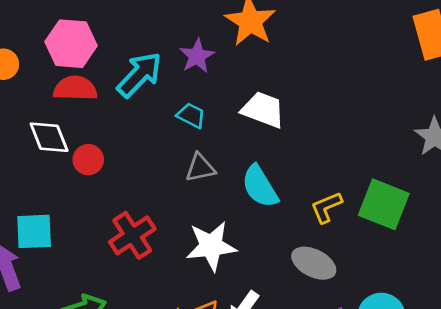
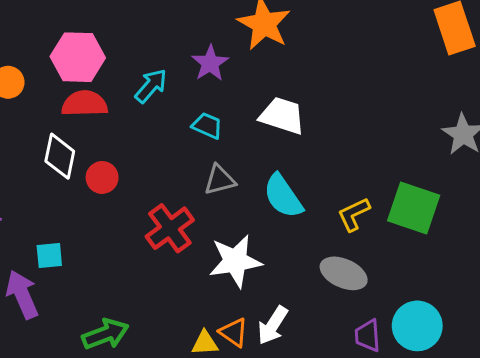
cyan arrow: (139, 75) -> (151, 86), size x0.7
white diamond: (49, 137) -> (60, 156), turned 36
cyan square: (34, 231) -> (49, 256), size x0.7
red cross: (132, 235) -> (170, 228), moved

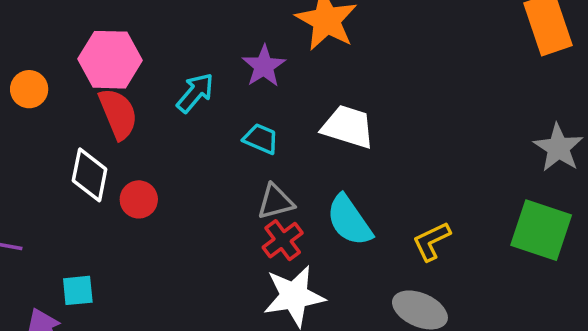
red semicircle: (85, 104) -> (118, 114), turned 69
green square: (414, 208) -> (541, 230), moved
red cross: (170, 228) -> (283, 240), moved, size x0.7

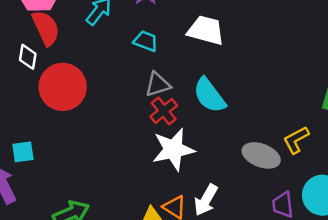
white diamond: (90, 175) -> (28, 57), moved, size x0.7
red circle: (139, 199) -> (63, 87), size x1.8
yellow L-shape: (431, 241) -> (296, 140), moved

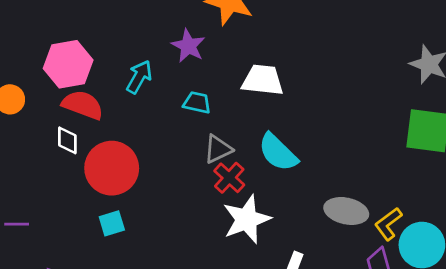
red semicircle: (46, 28) -> (83, 105), turned -36
yellow L-shape: (296, 140) -> (388, 224), moved
cyan square: (23, 152) -> (112, 223), moved

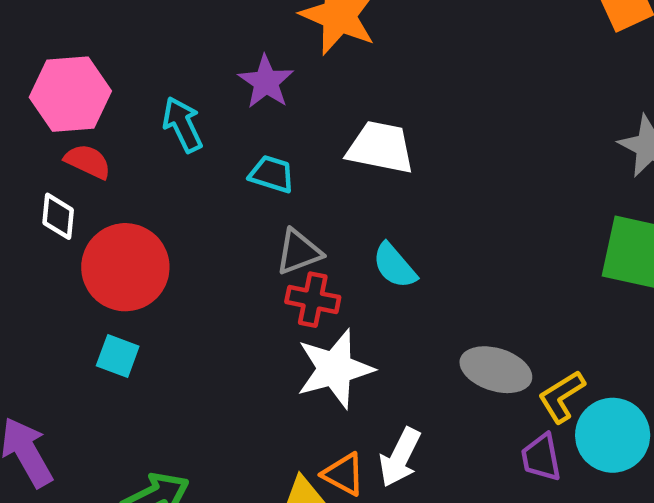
cyan arrow: (139, 77) -> (183, 125), turned -60
red semicircle: (83, 105) -> (88, 161), size x0.7
cyan semicircle: (278, 152) -> (395, 266), size x0.7
red cross: (229, 178) -> (313, 300), turned -36
cyan square: (112, 223) -> (118, 356), turned 32

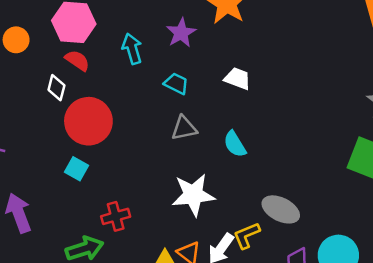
white trapezoid: (380, 147) -> (238, 79), size x0.7
red cross: (313, 300) -> (116, 216), moved, turned -36
yellow L-shape: (562, 396) -> (247, 235), moved

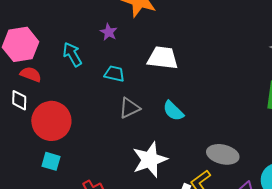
purple star: (181, 33) -> (109, 32), size x0.7
white trapezoid: (238, 79) -> (163, 58), size x1.4

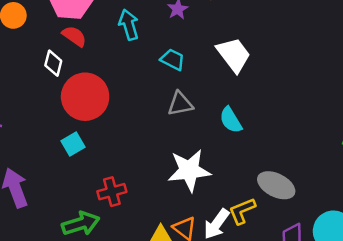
white trapezoid: (163, 58) -> (234, 55), turned 32
cyan square: (51, 161) -> (73, 144), turned 30

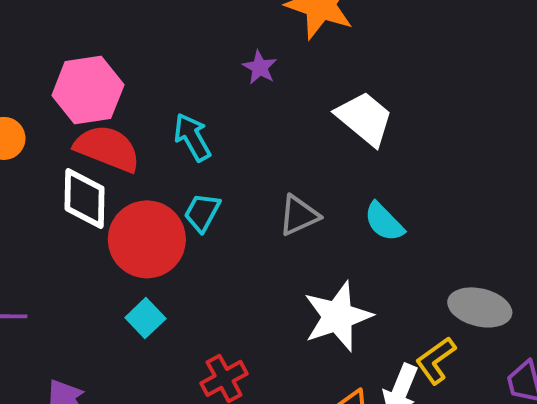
cyan arrow: (129, 25) -> (192, 137), moved
red semicircle: (74, 36) -> (107, 148), size x1.6
cyan trapezoid: (173, 60) -> (202, 212), moved, turned -75
white diamond: (53, 63) -> (85, 198), size x1.5

